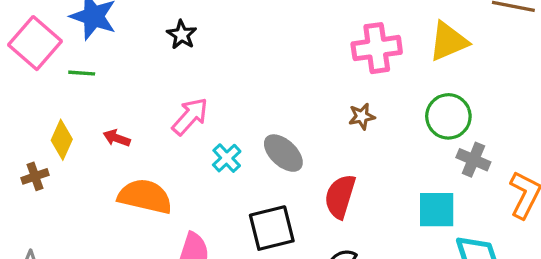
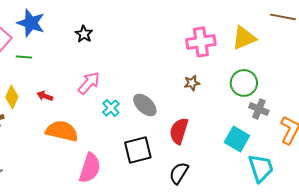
cyan square: (437, 210) -> (237, 139), turned 30

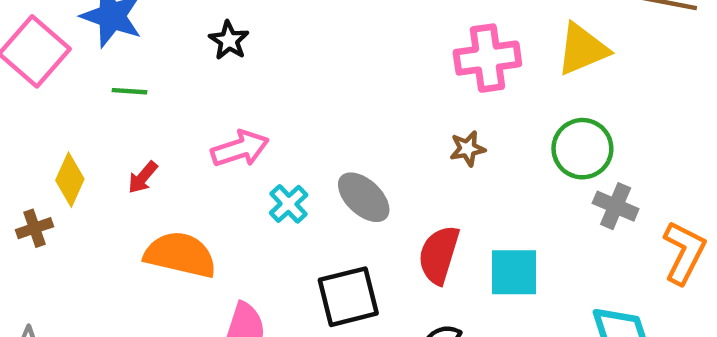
green line: (24, 57) -> (129, 91), moved
pink arrow: (89, 83) -> (240, 149), turned 30
red arrow: (45, 96) -> (143, 177), turned -70
cyan square: (237, 139) -> (514, 272), moved, turned -30

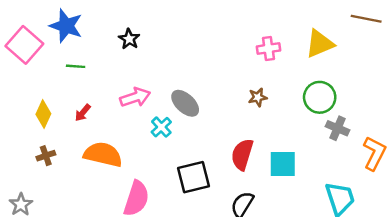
pink cross: (487, 58) -> (268, 48), size x0.7
gray ellipse: (364, 197) -> (185, 103), moved
brown cross: (34, 228) -> (46, 156), moved

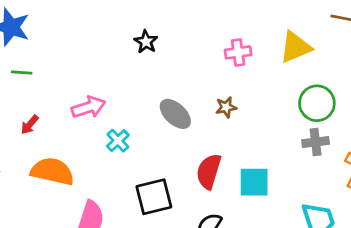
black star: (129, 39) -> (146, 42), moved
green circle: (320, 97) -> (317, 103), moved
gray ellipse: (185, 103) -> (175, 114), moved
gray cross: (338, 128) -> (316, 142), turned -30

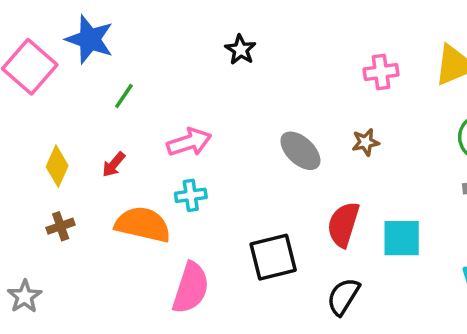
black star: (146, 42) -> (240, 50), moved
green line: (22, 72) -> (124, 96), moved, turned -60
cyan cross: (118, 141) -> (191, 195), moved, turned 35

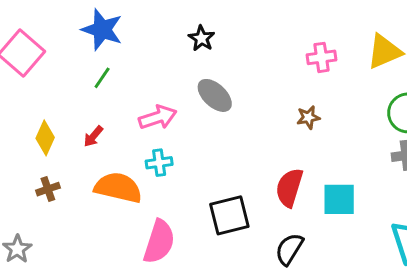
blue star: (90, 39) -> (102, 30), moved
gray ellipse: (300, 151) -> (215, 95), moved

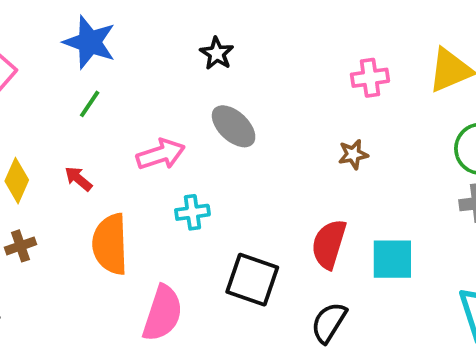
red arrow: (93, 136) -> (78, 179), turned 90
cyan cross: (159, 163) -> (192, 212), moved
orange semicircle: (118, 188) -> (110, 244), turned -105
black square: (229, 215) -> (252, 280), turned 33

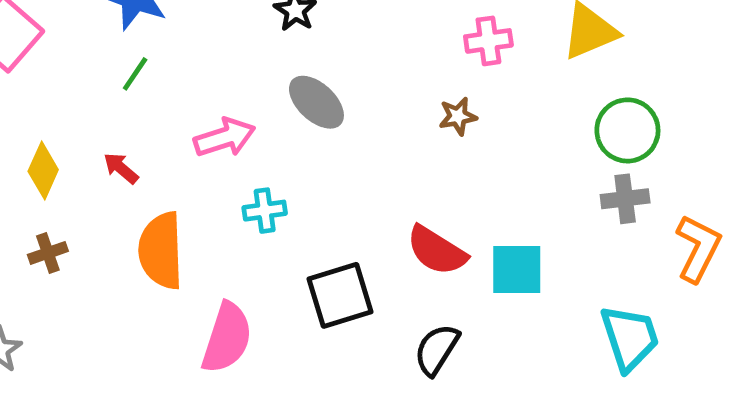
brown star: (353, 154) -> (458, 116), moved
red semicircle: (329, 244) -> (437, 251), turned -75
black square: (252, 280) -> (340, 295), turned -36

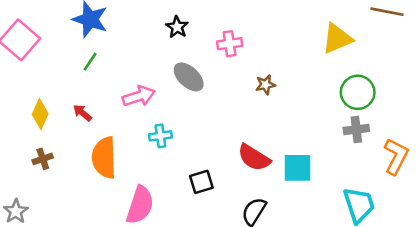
pink cross: (488, 41) -> (230, 44), moved
black square: (340, 295) -> (201, 182), size x0.7

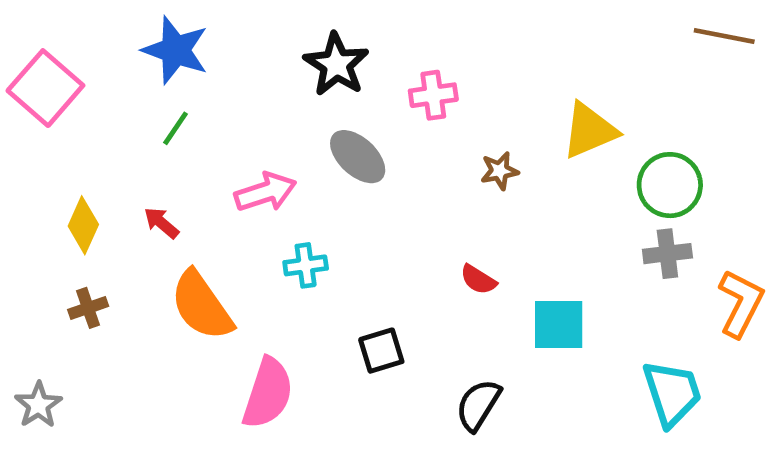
black star: (177, 27) -> (336, 64), size x1.5
yellow triangle: (337, 39) -> (589, 131), moved
orange semicircle: (104, 158) -> (202, 306), turned -33
red semicircle: (254, 158) -> (478, 280), moved, size x0.6

